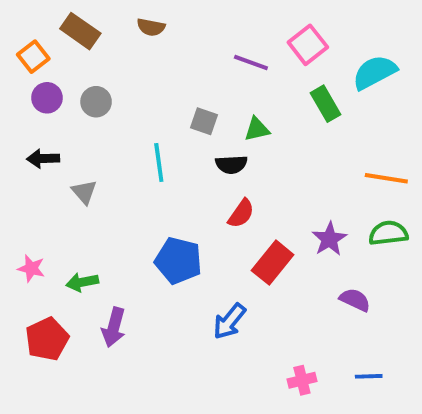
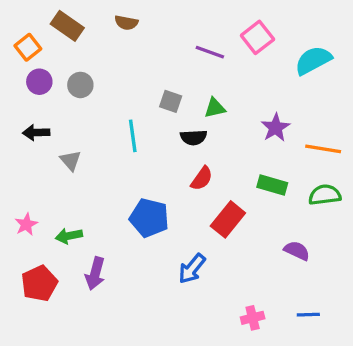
green rectangle: (326, 104) -> (272, 185), moved, turned -44
purple star: (329, 239) -> (276, 128), moved
pink star: (31, 268) -> (26, 224), turned 30

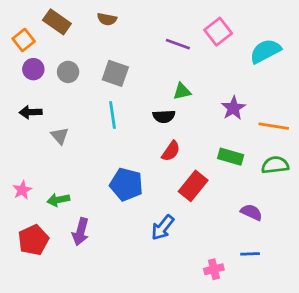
gray square: (171, 101) -> (115, 73), moved, size x1.4
blue line: (308, 315) -> (250, 254), moved

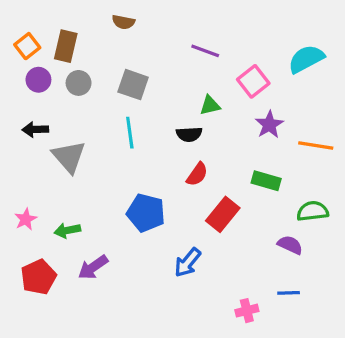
brown rectangle: (57, 22) -> (66, 46), moved, turned 68
pink square: (218, 32) -> (253, 81), moved
gray triangle: (60, 136) -> (69, 157), size x1.6
green semicircle: (275, 165) -> (313, 211), moved
purple arrow: (81, 232) -> (93, 267), turned 40

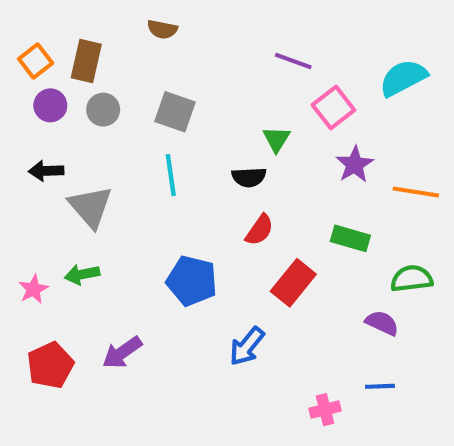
purple line: (205, 51) -> (293, 61), moved
green triangle: (210, 105) -> (276, 139), turned -45
green arrow: (67, 230) -> (82, 274), moved

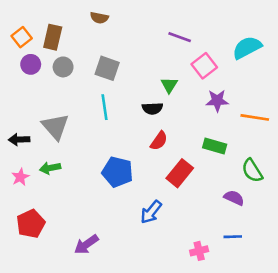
purple star: (355, 165) -> (217, 101), turned 30
black arrow: (46, 171) -> (19, 140), moved
green semicircle: (412, 279) -> (252, 171), turned -115
purple arrow: (122, 353) -> (86, 244), moved

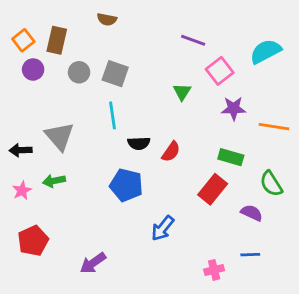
gray circle: (63, 67) -> (79, 72), moved
black semicircle: (152, 108) -> (139, 143), moved
red rectangle: (180, 173) -> (213, 189), moved

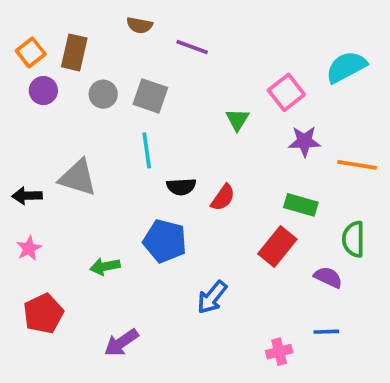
purple line: (193, 40) -> (192, 47), moved
gray triangle: (60, 136) -> (78, 178), turned -32
green arrow: (54, 181) -> (105, 266), moved
green semicircle: (271, 184) -> (353, 239), turned 32

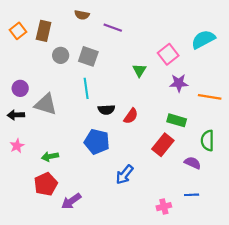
purple circle: (43, 91) -> (20, 88), moved
green arrow: (105, 266) -> (50, 156), moved
red pentagon: (43, 314) -> (46, 184), moved

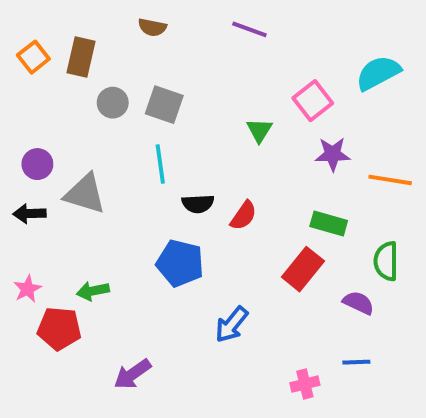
purple line: (113, 28) -> (249, 29), moved
pink star: (17, 146) -> (27, 289), moved
red pentagon: (46, 184) -> (59, 329), moved, turned 30

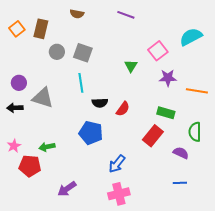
pink cross: (305, 384) -> (119, 194), moved, size x1.5

